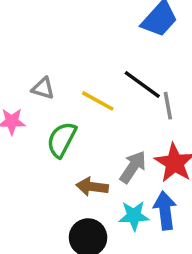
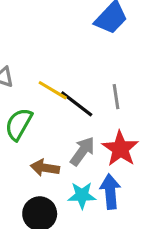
black line: (142, 84) -> (77, 104), moved

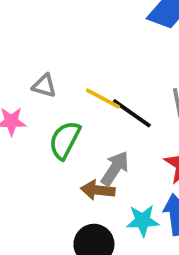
gray arrow: (82, 151) -> (115, 168), moved

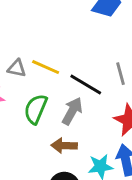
yellow line: (103, 99) -> (46, 67), moved
gray arrow: (115, 168) -> (72, 111), moved

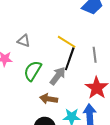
yellow line: (46, 67) -> (67, 42), moved
black line: (86, 84) -> (70, 59), turned 70

